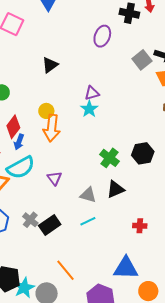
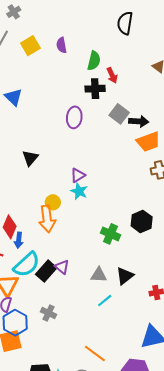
gray square: (142, 60) -> (119, 114), moved
yellow circle: (46, 111) -> (53, 202), moved
black triangle: (115, 189) -> (125, 276), moved
black rectangle: (50, 225) -> (46, 271), moved

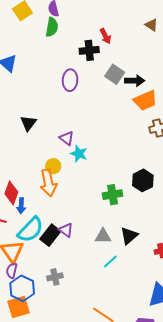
green semicircle: (94, 61) -> (52, 27), moved
purple triangle: (78, 175) -> (67, 138), moved, turned -49
green cross: (110, 234) -> (113, 195), turned -30
gray cross: (49, 313) -> (55, 277), turned -35

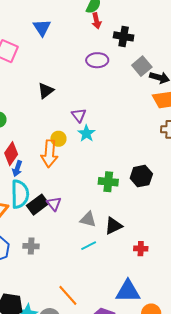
red arrow: (105, 36) -> (96, 21), moved
purple ellipse: (70, 80) -> (97, 60), turned 70
cyan semicircle: (30, 230) -> (20, 194), turned -60

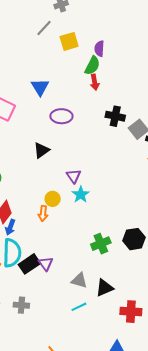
black cross: (124, 36) -> (115, 116), moved
purple ellipse: (97, 60) -> (61, 116), moved
orange arrow: (49, 154) -> (43, 213), size x0.6
green cross: (108, 182) -> (101, 244), turned -30
red cross: (141, 249) -> (131, 312), size x1.5

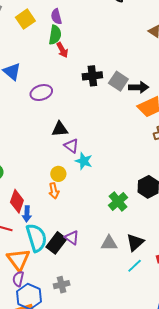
black triangle: (42, 150) -> (60, 129), moved, turned 48
cyan line: (79, 307) -> (135, 266), moved

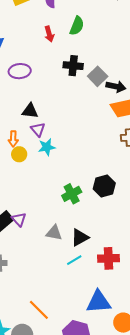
green semicircle: (55, 35) -> (77, 26), moved
cyan star: (84, 161) -> (47, 147), turned 30
orange arrow: (54, 191) -> (13, 139), moved

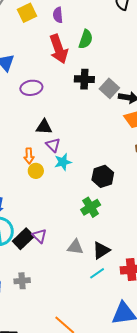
red arrow: (49, 34) -> (59, 49), size x1.8
black hexagon: (104, 186) -> (103, 176), moved

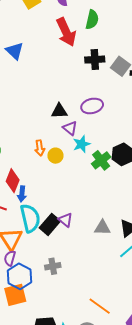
purple ellipse: (31, 88) -> (92, 106), moved
orange arrow: (29, 156) -> (40, 148), moved
green cross: (91, 207) -> (101, 160), moved

